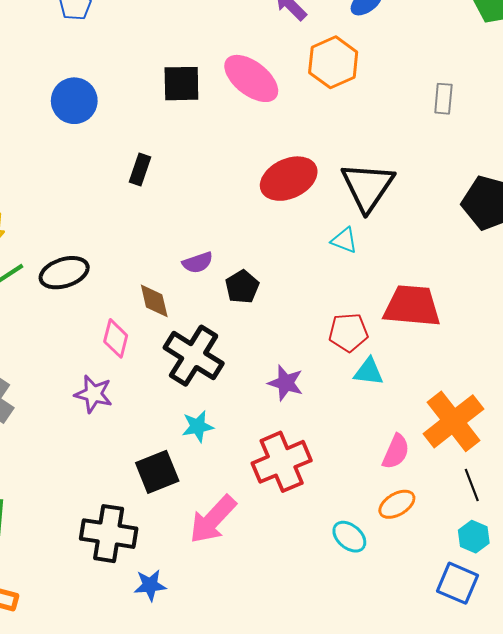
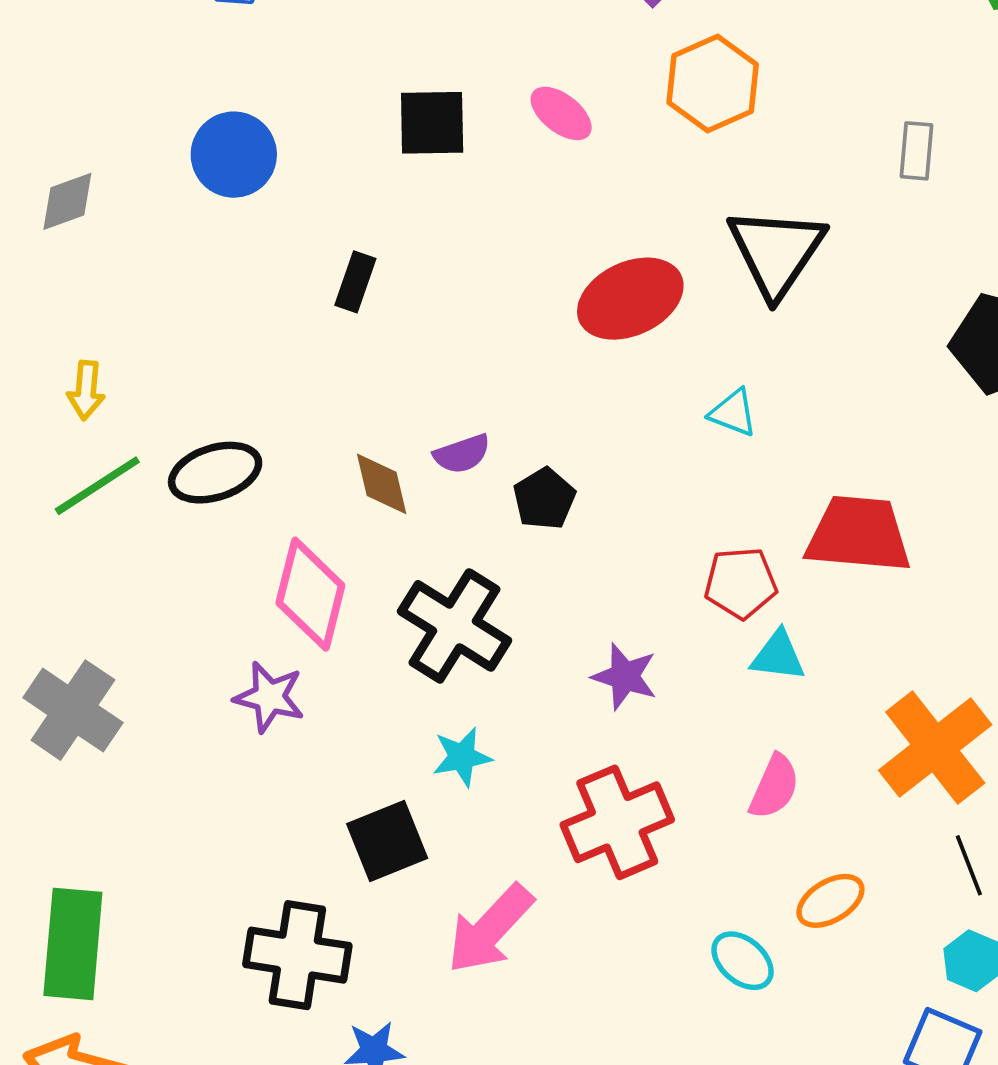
pink ellipse: (251, 78) -> (561, 113), size x0.6
black triangle: (368, 187) -> (776, 252), moved
brown diamond: (154, 301) -> (382, 484), moved
pink diamond: (116, 338) -> (310, 594), size x1.5
pink semicircle: (396, 452) -> (774, 787), moved

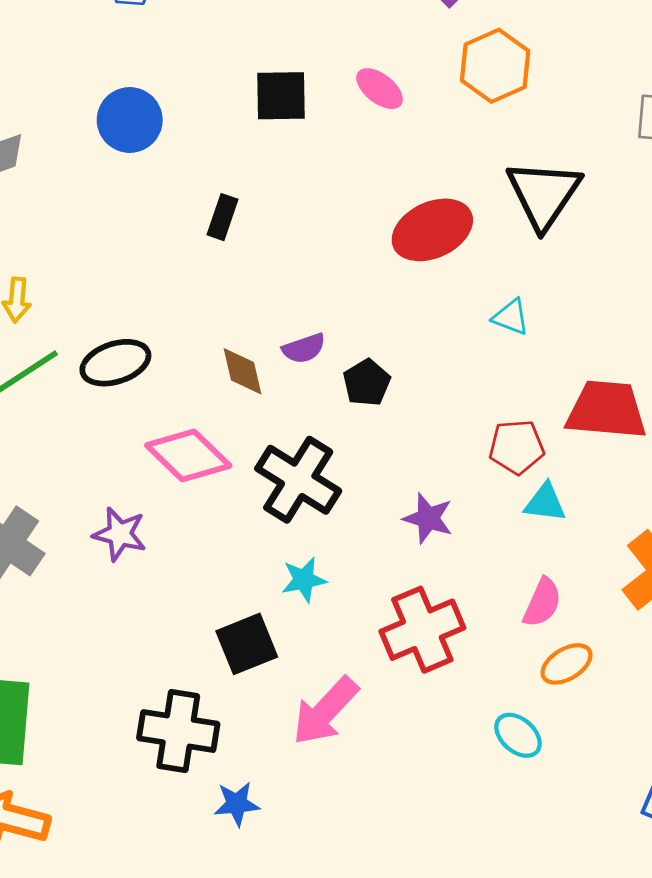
pink diamond: (310, 594) -> (188, 455), turned -60
purple star: (269, 697) -> (120, 534), moved
orange ellipse: (830, 901) -> (567, 664), moved

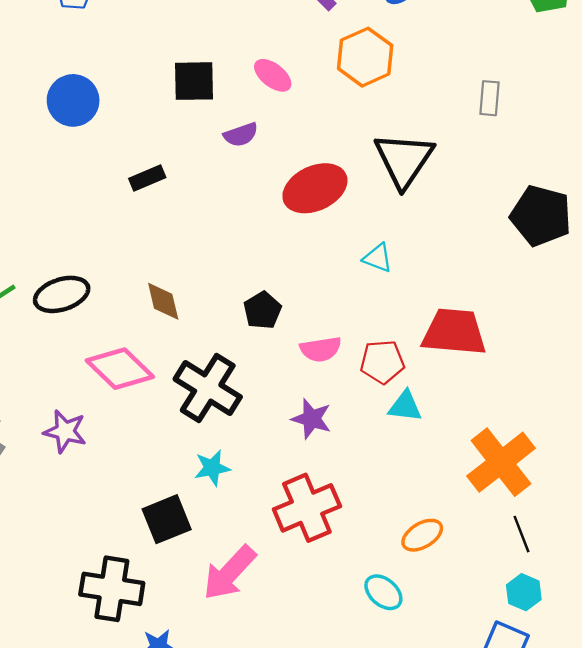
black rectangle: (222, 217) -> (147, 178), turned 48
purple semicircle: (304, 348) -> (241, 135), moved
pink semicircle: (542, 603) -> (321, 349), moved, turned 57

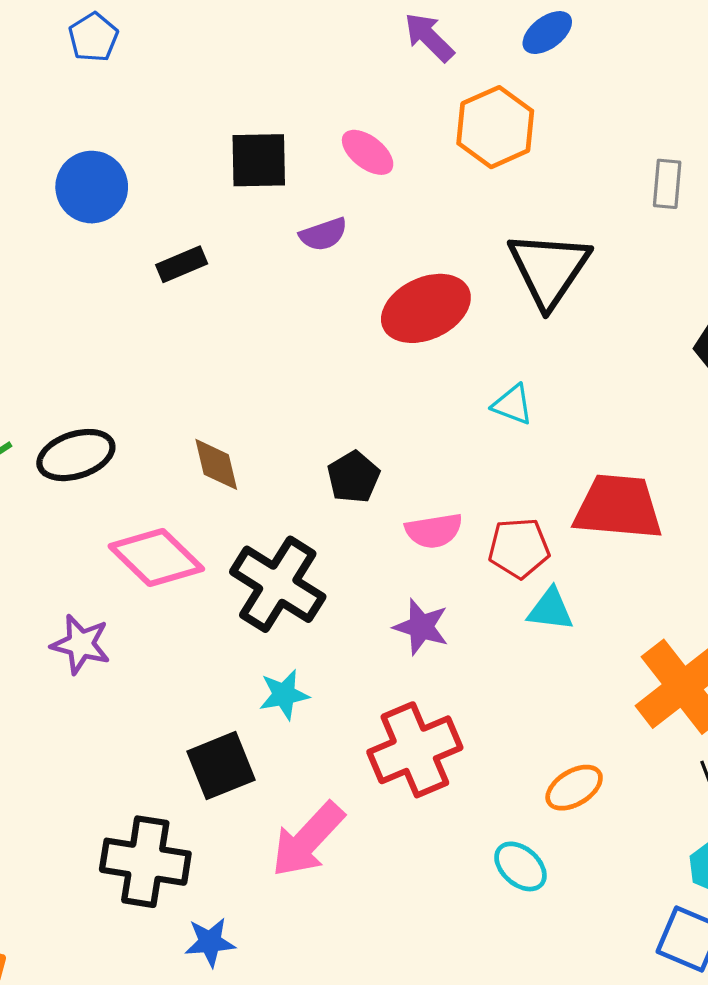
black rectangle: (147, 178) -> (182, 264), moved

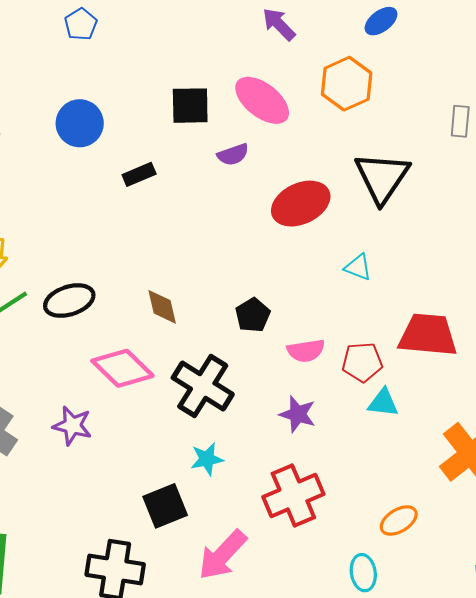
purple arrow: (429, 37) -> (279, 24), moved
pink ellipse: (368, 152) -> (262, 100), size x1.6
cyan ellipse: (520, 866) -> (363, 573), turned 40

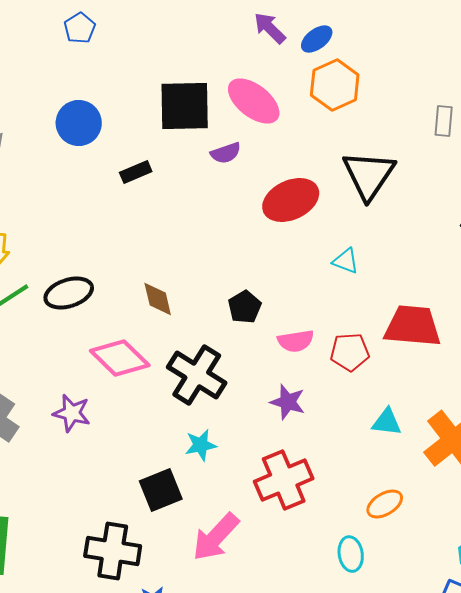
blue ellipse: (381, 21) -> (317, 39), moved
black square: (190, 106) -> (185, 106), size x1.4
cyan triangle: (383, 403) -> (387, 422), moved

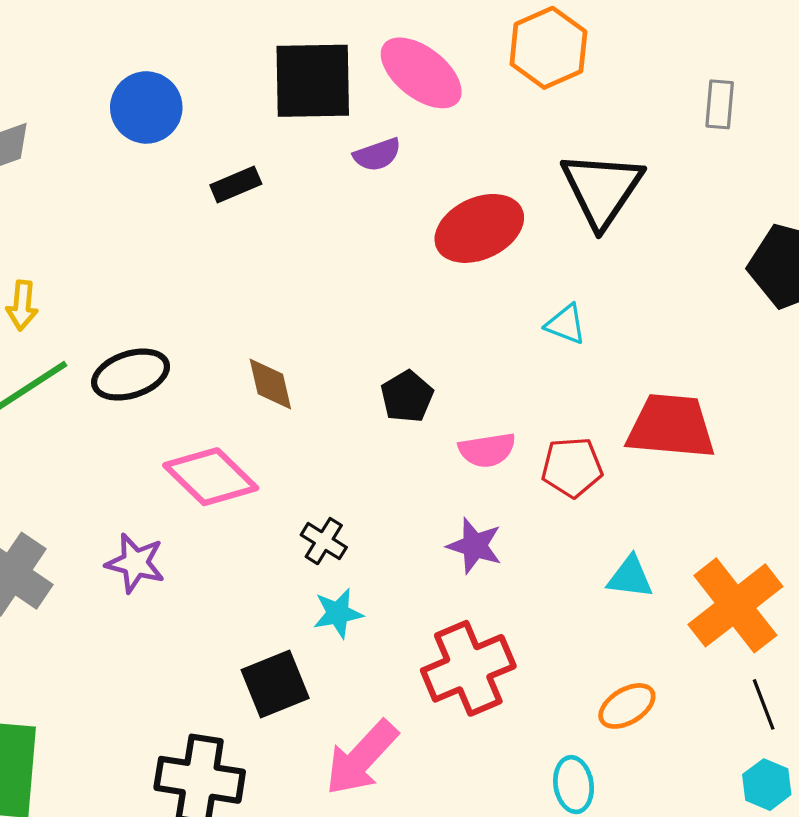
black cross: (197, 375) -> (324, 541), moved, size x0.5

